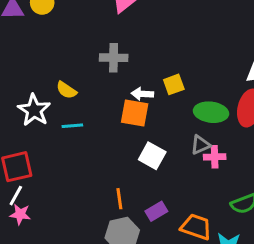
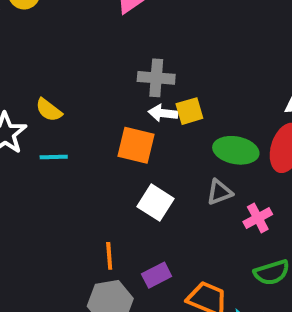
gray cross: (114, 58) -> (156, 78), moved
white arrow: (142, 94) -> (163, 113), moved
pink cross: (215, 157) -> (258, 218), moved, turned -30

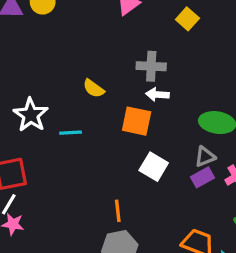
yellow semicircle: (49, 110) -> (94, 88), moved
yellow square: (189, 111) -> (187, 19), moved, turned -30
purple rectangle: (157, 275) -> (202, 177), moved

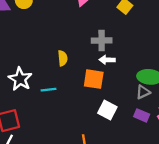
yellow semicircle: (94, 88) -> (63, 58), turned -128
gray triangle: (205, 157) -> (143, 92), moved
purple rectangle: (202, 177) -> (142, 115), turned 56

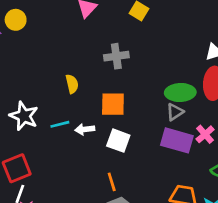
white arrow: (107, 60) -> (85, 129), moved
white square: (107, 110) -> (118, 141), moved
purple rectangle: (142, 115) -> (177, 140), size x1.6

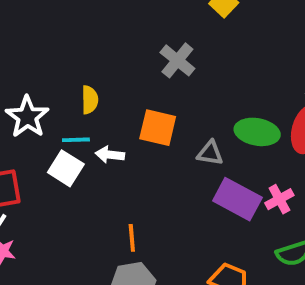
gray cross: (116, 56) -> (177, 60), turned 35
yellow semicircle: (72, 84) -> (90, 100), moved
gray triangle: (175, 112) -> (210, 153), moved, turned 30
white square: (118, 141) -> (66, 168), moved

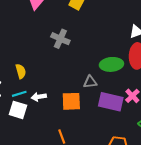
orange square: (158, 128) -> (71, 101), moved

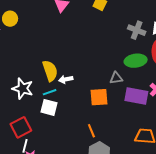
gray cross: (60, 39) -> (137, 30), moved
yellow semicircle: (21, 71) -> (50, 71), size x1.5
white arrow: (39, 97) -> (66, 79), moved

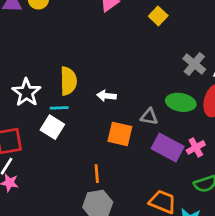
white arrow: (66, 79) -> (106, 96), moved

